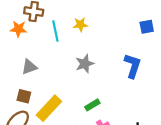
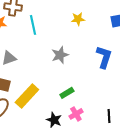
yellow star: (80, 25) -> (78, 19), moved

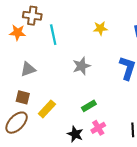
yellow rectangle: (27, 96) -> (47, 109), size x0.7

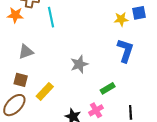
yellow star: (100, 28) -> (121, 19), moved
gray star: (81, 66) -> (79, 64), moved
green rectangle: (89, 106) -> (108, 88), moved

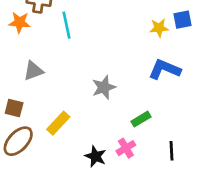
blue L-shape: (125, 51) -> (165, 69), turned -85
brown square: (21, 80) -> (14, 108), moved

